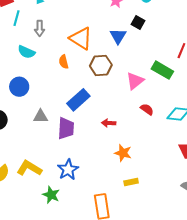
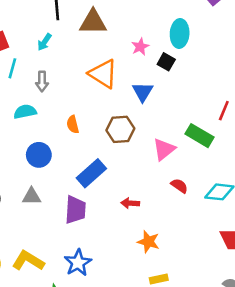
black square: (138, 23) -> (166, 62), moved
orange triangle: (81, 38) -> (103, 74), moved
cyan semicircle: (26, 52) -> (25, 112), turned 144
blue circle: (19, 87) -> (39, 155), moved
gray triangle: (41, 116) -> (32, 196), moved

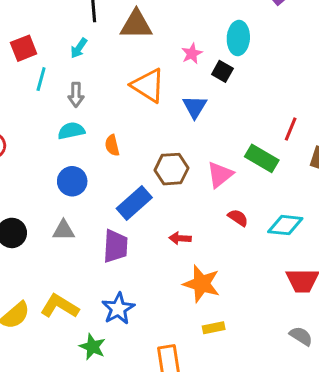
cyan semicircle: (25, 112) -> (71, 131), moved
brown hexagon: (120, 129) -> (171, 169), moved
orange star: (148, 242) -> (202, 284), size x1.4

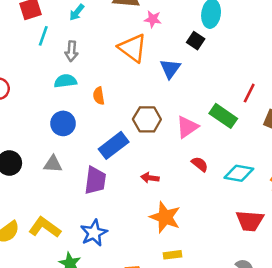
pink star: (192, 54) -> (153, 19), moved, turned 30

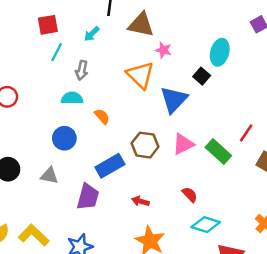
blue triangle: (170, 69) -> (174, 100), size x1.4
orange semicircle: (99, 96) -> (102, 116), turned 140
pink triangle: (187, 127) -> (183, 144), moved
cyan diamond: (239, 173) -> (206, 225), moved

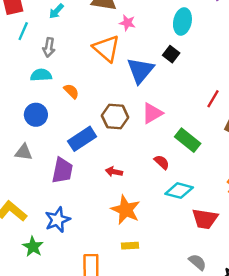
black square: (202, 76) -> (171, 54), moved
green rectangle: (218, 152) -> (188, 140), moved

